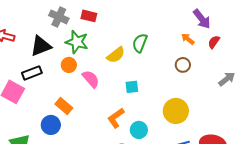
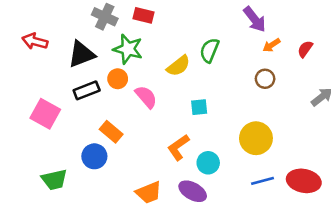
purple arrow: (202, 19) -> (255, 19), moved
orange arrow: (188, 39) -> (271, 45), turned -72
black rectangle: (32, 73) -> (87, 90), moved

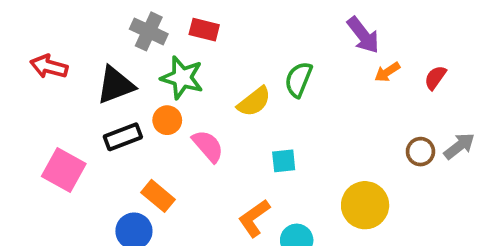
brown circle: (265, 79) -> (420, 152), moved

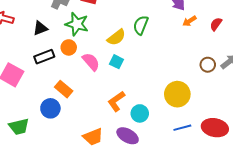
black triangle: (115, 85) -> (40, 28), size x0.7
cyan square: (284, 161) -> (116, 62), moved, turned 32

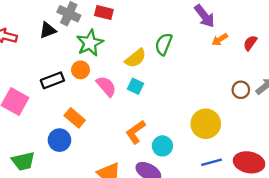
green star: (77, 24) -> (90, 43), turned 30
black triangle: (40, 28) -> (48, 30), moved

